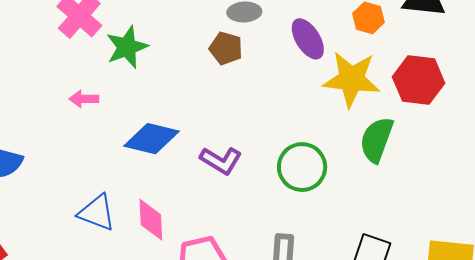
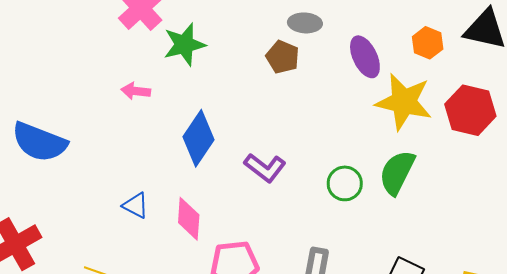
blue diamond: (152, 139) -> (198, 138), turned -76
green semicircle: (377, 140) -> (397, 172), moved
green circle: (302, 167) -> (345, 183), size x0.7
blue triangle: (97, 213) -> (136, 206), size x0.7

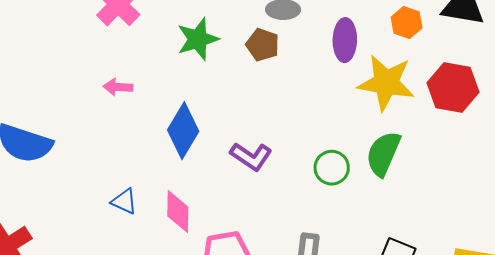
green star: (184, 44) -> (198, 39), moved
purple ellipse: (365, 57) -> (345, 40), turned 30

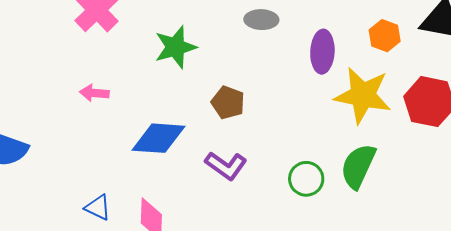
brown pentagon: (263, 45) -> (228, 103), moved
blue diamond: (183, 131) -> (159, 138), turned 62

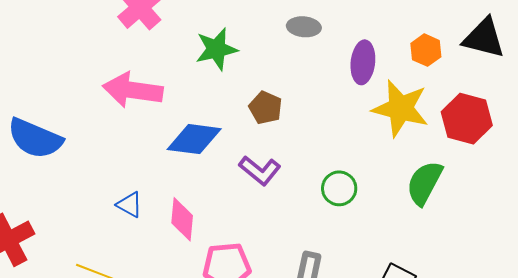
pink arrow: (94, 93) -> (133, 90), size x2.0
green semicircle: (358, 166) -> (424, 183), moved

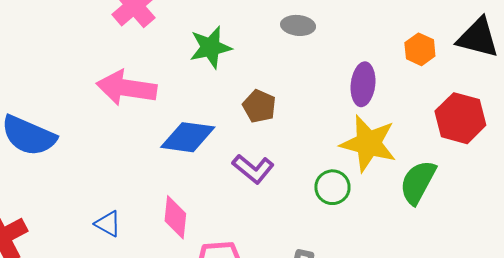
purple ellipse: (363, 62) -> (363, 84), moved
yellow star: (401, 108) -> (368, 143), moved
blue triangle: (130, 205) -> (108, 224), moved

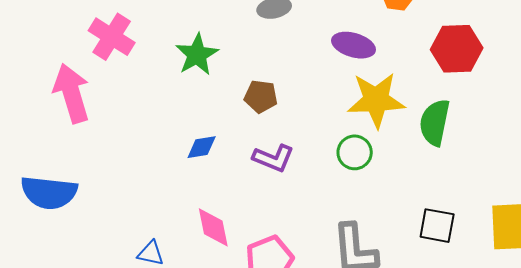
purple ellipse: (363, 84) -> (353, 45), turned -63
pink arrow: (127, 88) -> (72, 93), moved, turned 82
blue diamond: (188, 137) -> (202, 147), size x0.6

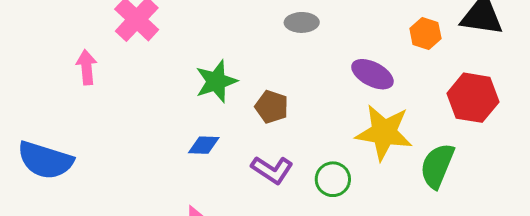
green star: (197, 55) -> (216, 81), moved
pink arrow: (72, 93) -> (87, 67), size x0.6
green circle: (355, 152) -> (333, 179), moved

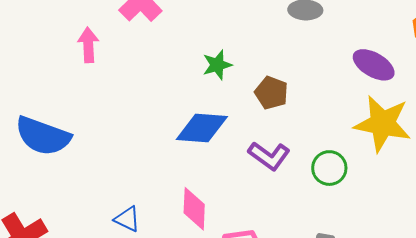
green star: (216, 81) -> (217, 65), size x0.7
blue diamond: (204, 145) -> (202, 128), size x1.6

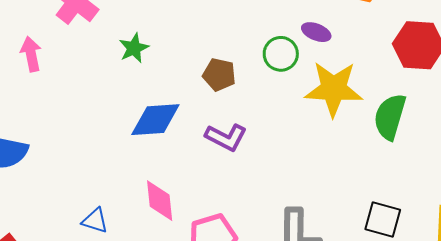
green star: (217, 65) -> (134, 48), moved
purple ellipse: (374, 65) -> (316, 32), size x0.7
green circle: (329, 168) -> (281, 54), moved

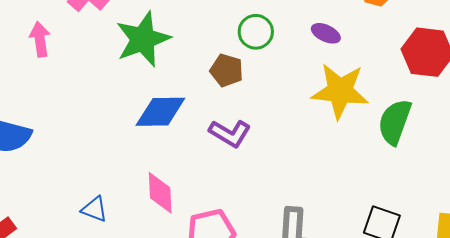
green star: (134, 48) -> (143, 39), size x1.8
green circle: (281, 54) -> (256, 32), moved

